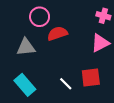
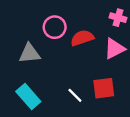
pink circle: (40, 17) -> (55, 27), moved
red semicircle: (57, 33) -> (82, 38), moved

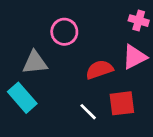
red semicircle: (82, 38) -> (99, 70), moved
cyan rectangle: (28, 97) -> (22, 98), moved

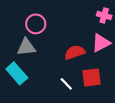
pink circle: (64, 32) -> (36, 24), moved

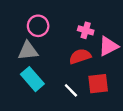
pink cross: (104, 16) -> (86, 30), moved
cyan rectangle: (17, 73) -> (32, 79), moved

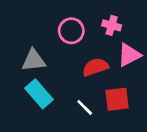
pink circle: (38, 26) -> (71, 31), moved
pink cross: (86, 30) -> (112, 25), moved

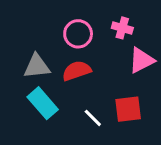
red semicircle: (95, 67) -> (77, 71), moved

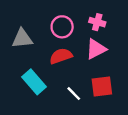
pink triangle: (141, 60) -> (96, 49), moved
gray triangle: (37, 66) -> (22, 39), moved

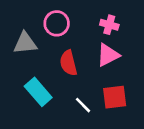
pink circle: (62, 27) -> (57, 23), moved
red semicircle: (61, 56) -> (68, 63), turned -85

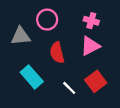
red square: (115, 97) -> (96, 81), turned -30

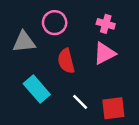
red square: (96, 81) -> (113, 108), moved, turned 30

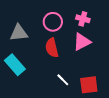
pink circle: (55, 23) -> (53, 22), moved
cyan rectangle: (37, 89) -> (15, 65), moved

